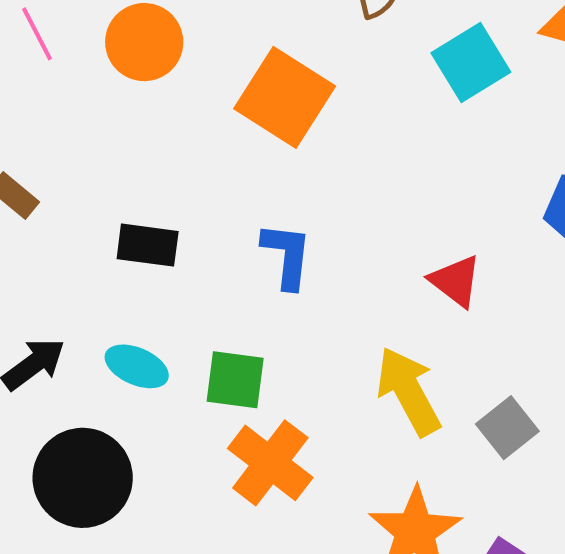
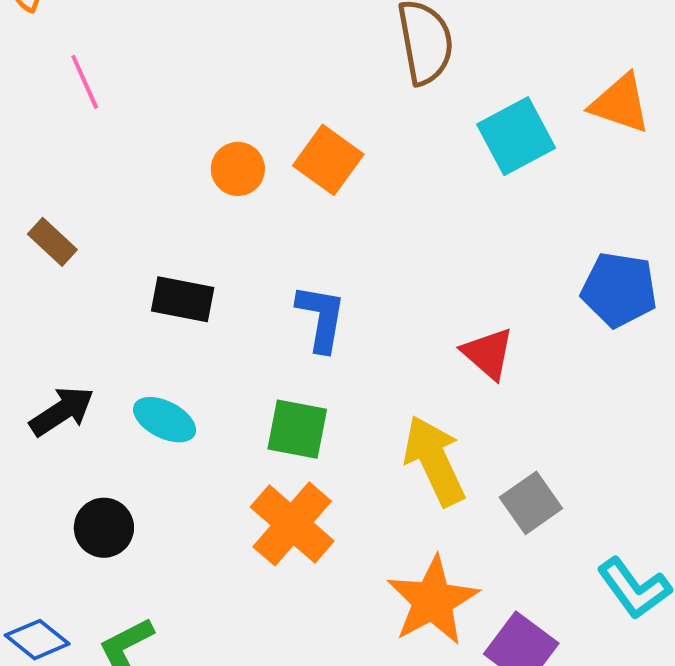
orange circle: (144, 42) -> (238, 169), moved, size x0.7
orange square: (285, 97) -> (328, 160), size x0.7
green square: (235, 380) -> (297, 429), moved
black circle: (83, 478) -> (104, 528), size x0.6

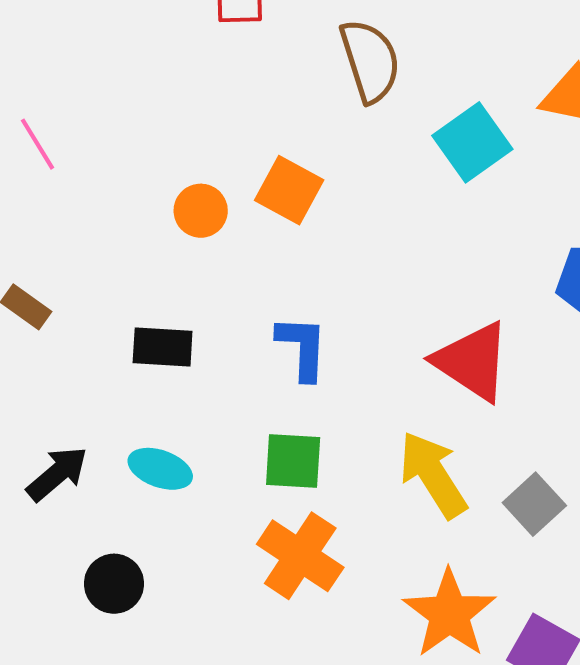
red triangle: (488, 353) -> (472, 361), size x1.5

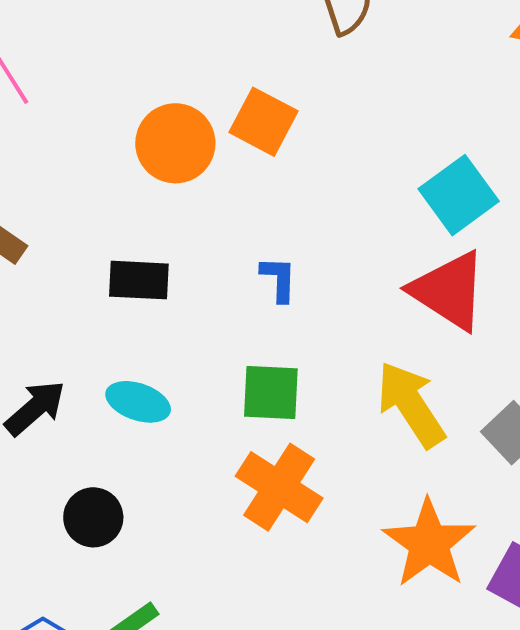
cyan square: (472, 142) -> (459, 195), moved
orange circle: (201, 211) -> (175, 143), size x1.5
blue L-shape: (302, 348) -> (279, 279), size x0.7

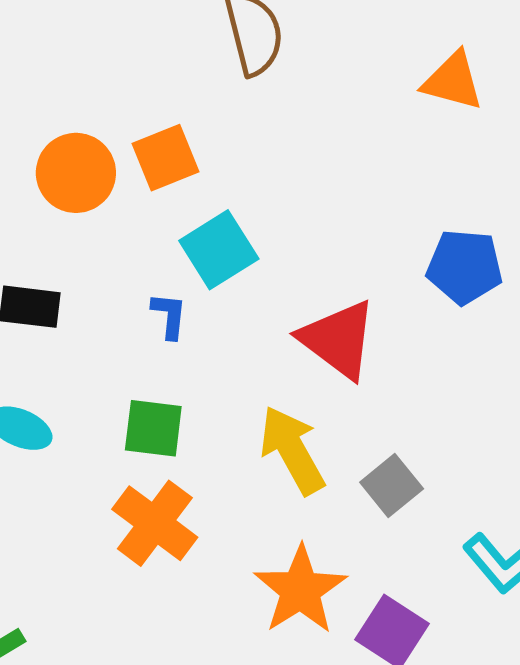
orange square: (264, 122) -> (165, 158), turned 36
cyan square: (459, 195) -> (219, 250), moved

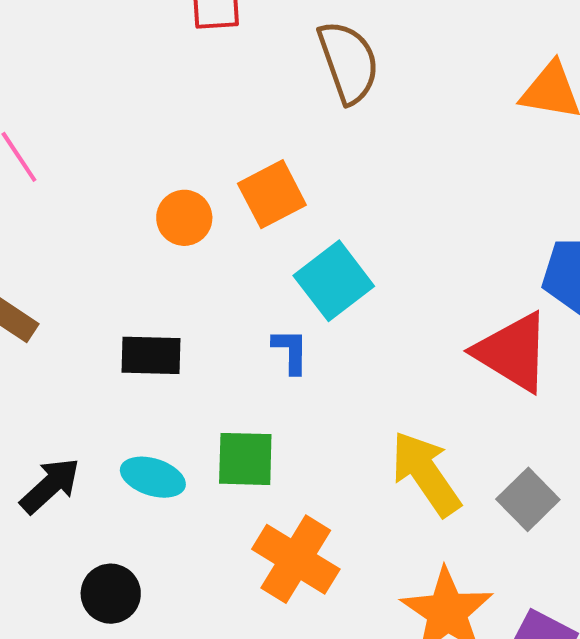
orange circle: (76, 173) -> (184, 218), size x0.7
red triangle: (338, 339) -> (513, 352), moved
green square: (153, 428) -> (245, 459), moved

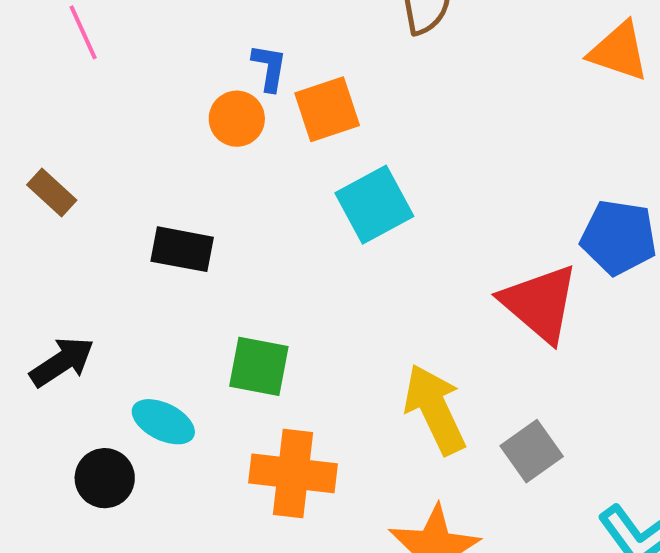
blue L-shape: (291, 351) -> (269, 68), moved
cyan ellipse: (153, 477) -> (163, 422), moved
orange cross: (296, 559) -> (293, 473), turned -34

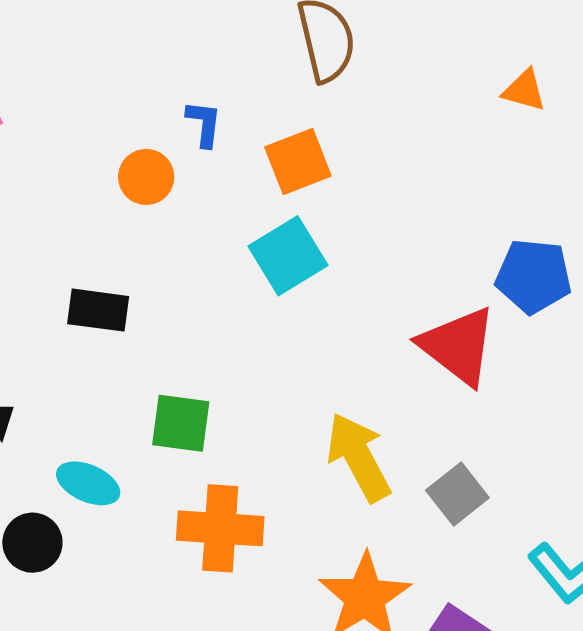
orange triangle: (619, 51) -> (524, 90), size x0.7
blue L-shape: (269, 68) -> (204, 124), moved
orange square: (327, 109) -> (298, 162), moved

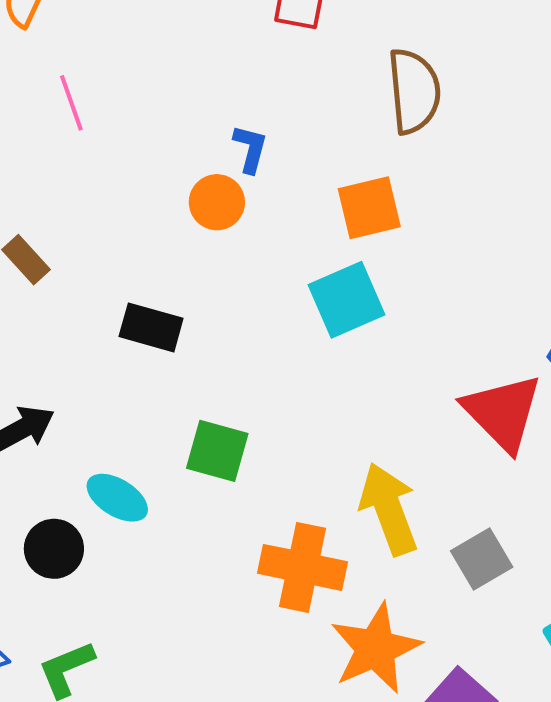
blue L-shape: (204, 124) -> (250, 149), moved
orange cross: (220, 528) -> (302, 567), moved

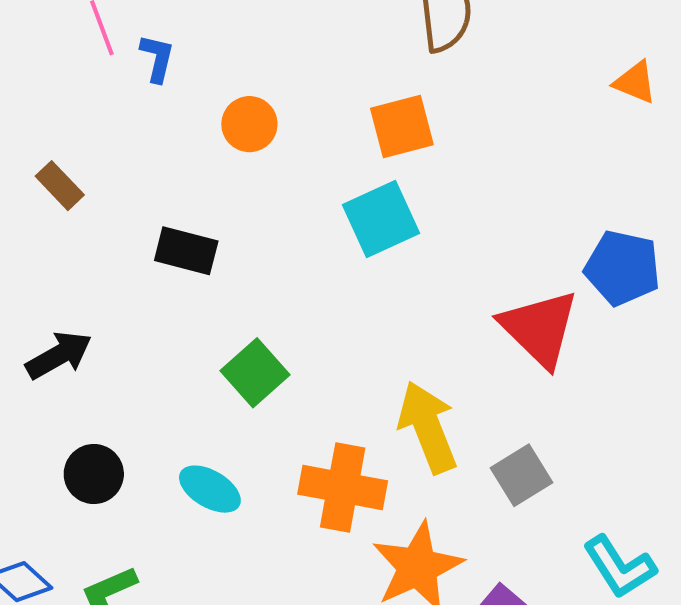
blue L-shape: (250, 149) -> (157, 58), moved
green square: (217, 451) -> (255, 373), turned 34
cyan ellipse: (117, 498) -> (210, 489), moved

